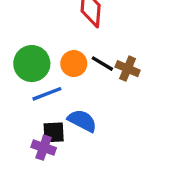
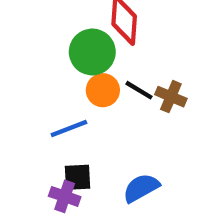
green circle: (32, 64) -> (92, 52), moved
blue semicircle: (82, 121) -> (141, 188), moved, turned -56

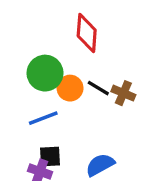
green circle: (92, 52) -> (45, 73), moved

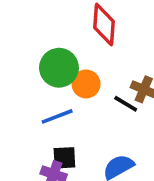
black line: (98, 88) -> (126, 104), moved

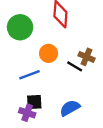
green circle: (59, 68) -> (20, 27), moved

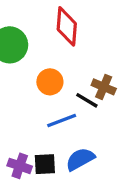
blue line: (30, 75) -> (62, 121), moved
black square: (34, 102) -> (45, 164), moved

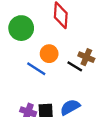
blue line: (62, 121) -> (36, 69), moved, turned 54

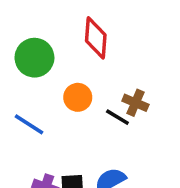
blue line: (36, 69) -> (29, 124), moved

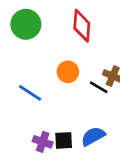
green circle: (34, 58) -> (26, 24), moved

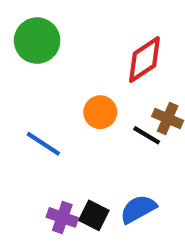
red diamond: (82, 26) -> (144, 60), moved, turned 52
black square: (64, 140) -> (94, 215), turned 30

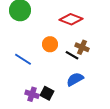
red diamond: (144, 60) -> (71, 19), turned 55
blue semicircle: (138, 209) -> (75, 79), moved

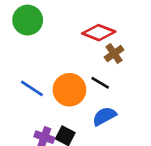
orange circle: (50, 44) -> (69, 90), moved, size x1.5
brown cross: (82, 47) -> (114, 53), moved, turned 32

